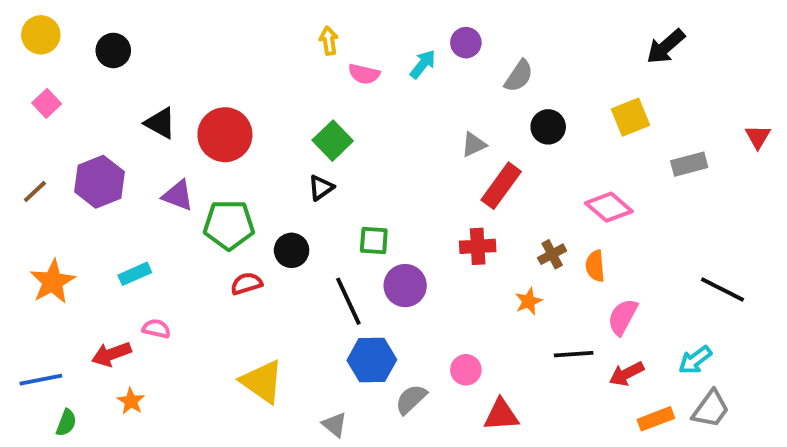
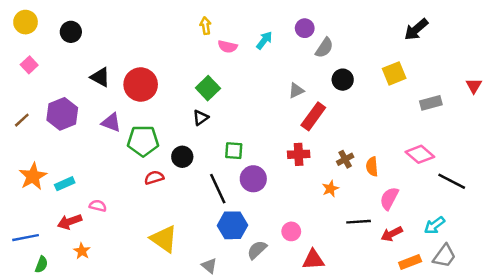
purple circle: (466, 43) -> (305, 28), moved
pink diamond: (609, 207) -> (420, 154), moved
cyan rectangle: (135, 274) -> (65, 184), moved

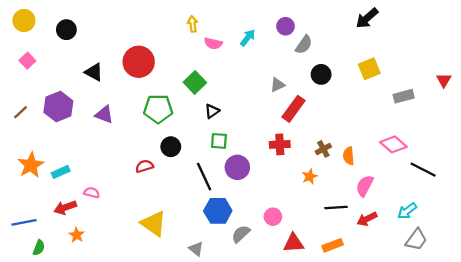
black arrow: (416, 29) -> (367, 18), moved
red circle: (141, 85) -> (139, 62), moved
black triangle: (201, 118) -> (212, 111), moved
green pentagon: (143, 141) -> (158, 109), moved
orange rectangle: (410, 262) -> (333, 245), moved

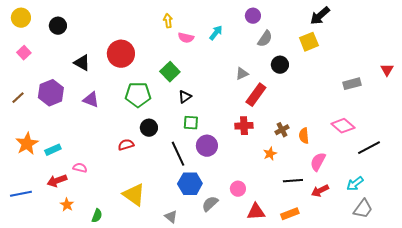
purple circle: (286, 26) -> (253, 16), moved
yellow square: (369, 69) -> (309, 42), moved
black line: (423, 170) -> (369, 148), turned -55
green semicircle: (39, 248) -> (97, 216), moved

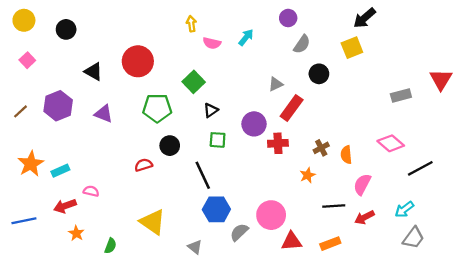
red triangle: (387, 70) -> (441, 80), size x1.5
purple circle: (207, 146) -> (254, 124), moved
pink circle: (238, 189) -> (271, 215), size x1.6

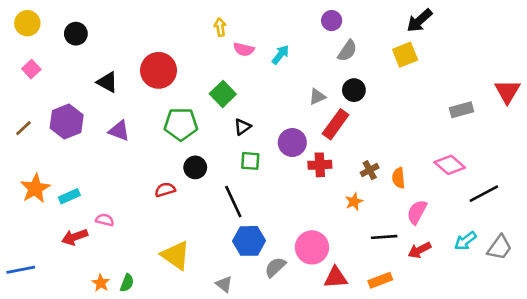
cyan arrow: (246, 37) -> (280, 55), moved
black circle: (319, 74) -> (354, 90), moved
blue line: (24, 221) -> (21, 270), moved
orange star: (76, 233) -> (101, 283), moved
gray trapezoid: (413, 238) -> (500, 247), moved

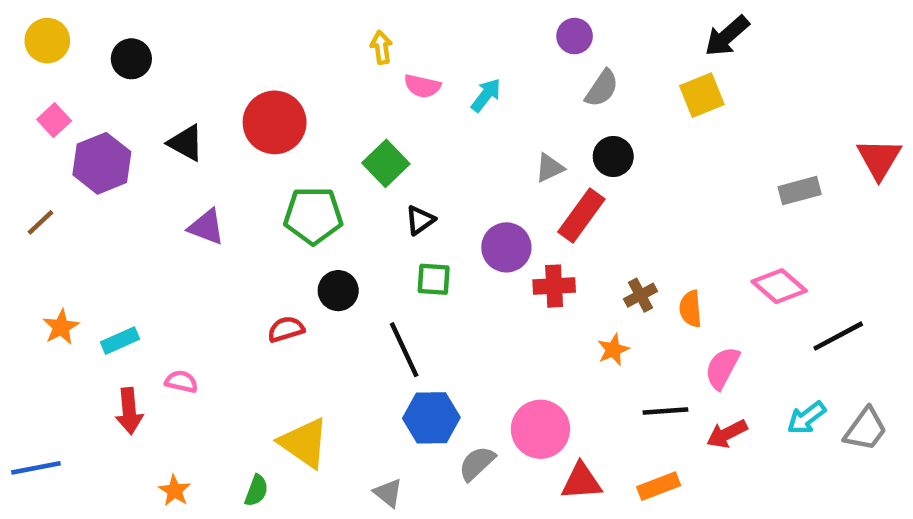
purple hexagon: (67, 122) -> (102, 163), moved
orange star: (35, 188) -> (61, 327), size x0.7
red arrow: (75, 237) -> (129, 411), turned -75
green semicircle: (127, 283) -> (256, 491), moved

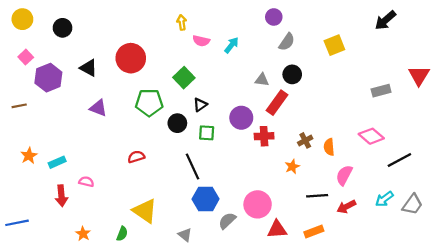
black arrow: (727, 36) -> (385, 20), moved
gray triangle: (550, 168) -> (262, 80), turned 32
brown line: (40, 222) -> (19, 106), turned 32
black circle: (338, 291) -> (177, 123), moved

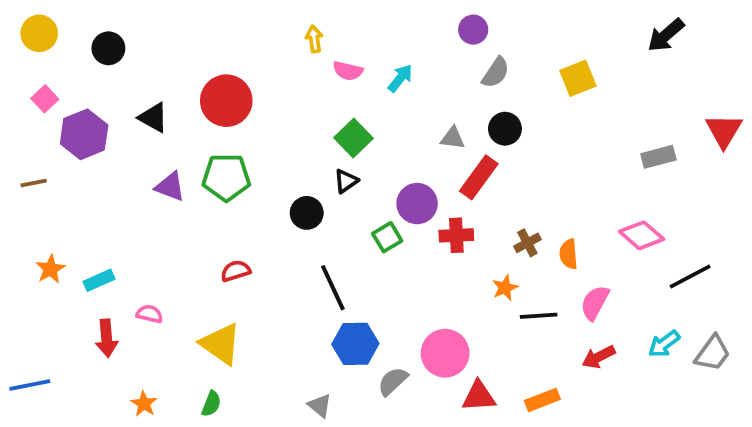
green square: (184, 78) -> (353, 138), moved
green pentagon: (149, 103) -> (226, 177), moved
green square: (207, 133) -> (387, 237), moved, turned -35
black line: (317, 196) -> (539, 316), moved
yellow triangle: (145, 211) -> (221, 344), moved

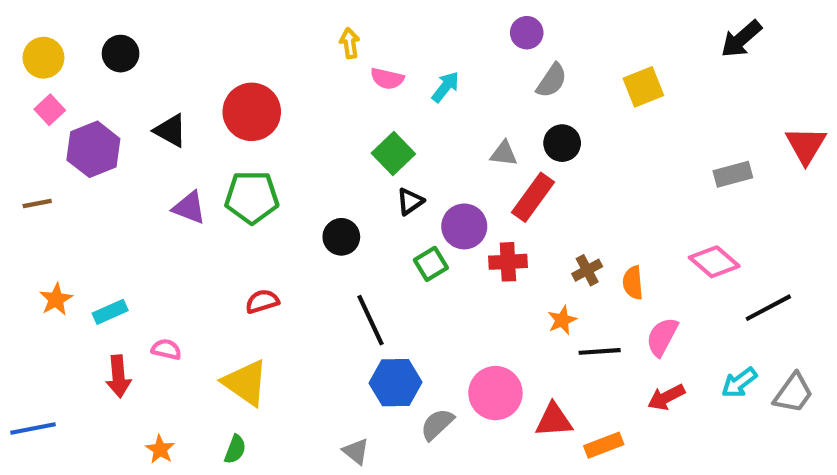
yellow circle: (39, 33) -> (43, 58), moved
black triangle: (346, 181) -> (410, 201), moved
red triangle: (479, 396) -> (554, 420), moved

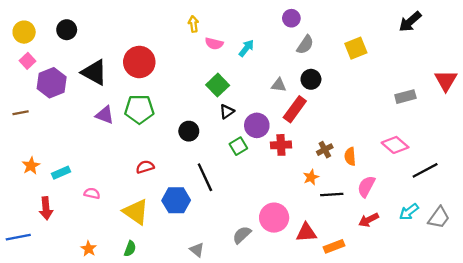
black triangle: (171, 131) -> (94, 72), size x1.4
red arrow: (118, 376) -> (46, 208), moved
blue hexagon: (395, 383) -> (176, 200), moved

